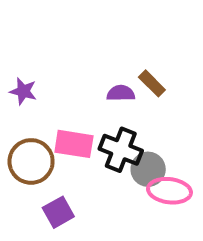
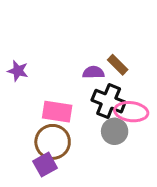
black cross: (121, 150) -> (109, 101), moved
brown circle: (31, 161) -> (53, 142), moved
pink ellipse: (169, 191) -> (131, 112), moved

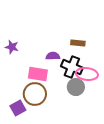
brown rectangle: (118, 65) -> (78, 43), turned -40
purple semicircle: (93, 72) -> (53, 56), moved
purple square: (45, 165) -> (18, 108), moved

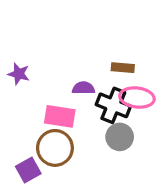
pink ellipse: (87, 74) -> (137, 98), moved

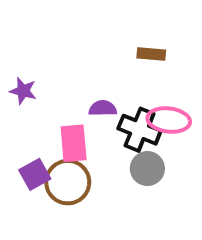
brown rectangle: (123, 68) -> (151, 54), moved
pink rectangle: (60, 116) -> (74, 143), turned 76
purple square: (28, 170) -> (35, 174), moved

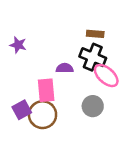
purple star: (23, 91) -> (18, 45), moved
pink ellipse: (169, 120) -> (106, 76), turned 35
black cross: (140, 130) -> (93, 57), moved

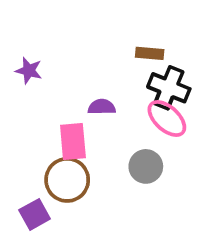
black cross: (93, 57) -> (169, 88), moved
purple square: (22, 110) -> (35, 214), moved

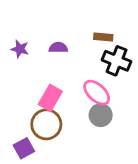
purple semicircle: (102, 107) -> (58, 48), moved
pink ellipse: (167, 118) -> (97, 93), moved
pink rectangle: (73, 142) -> (50, 98), turned 35

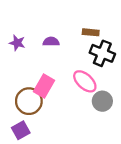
gray circle: (101, 115) -> (102, 101), moved
brown circle: (46, 124) -> (29, 101), moved

